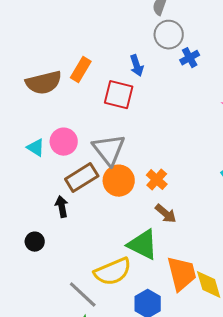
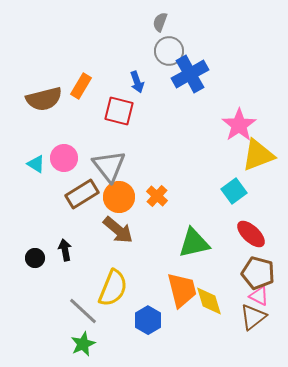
blue cross: (190, 58) -> (190, 74), size x1.8
black arrow: (62, 207) -> (65, 250), moved
brown arrow: (166, 214) -> (118, 230), moved, size x1.4
green triangle: (143, 245) -> (194, 243), moved, turned -40
yellow semicircle: (113, 272) -> (113, 288), turned -45

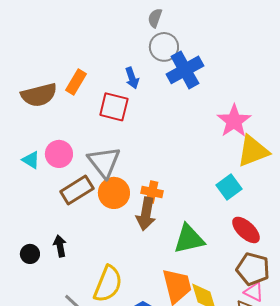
orange cross: (157, 196) -> (152, 192), turned -30
brown arrow: (118, 230) -> (146, 214), moved, turned 60

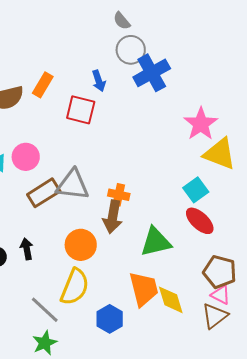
gray semicircle: (155, 18) -> (122, 21), turned -60
yellow triangle: (253, 151) -> (220, 154), turned 42
gray triangle: (104, 162) -> (73, 185), moved, turned -45
orange circle: (114, 193) -> (81, 245), moved
red ellipse: (246, 230) -> (200, 221), moved

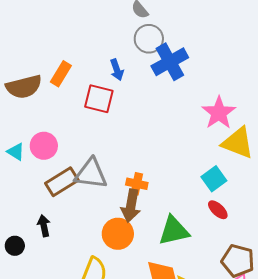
red ellipse: (200, 221) -> (218, 210), size x0.7
orange circle: (81, 245) -> (118, 234), moved
black arrow: (27, 249) -> (44, 226), moved

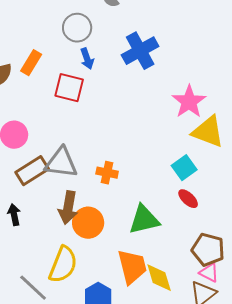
gray circle: (149, 39) -> (77, 28), moved
brown arrow: (131, 206) -> (68, 208), moved

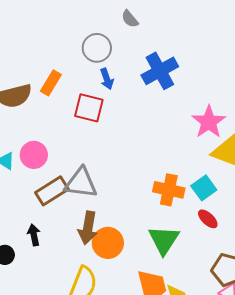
orange cross: (107, 173) -> (169, 190), moved, size x1.4
green triangle: (144, 220) -> (164, 240), turned -44

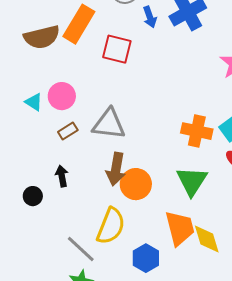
blue arrow: (107, 79) -> (150, 17), moved
orange rectangle: (51, 83) -> (79, 24), size x1.5
brown rectangle: (52, 191) -> (68, 131), moved, size x0.6

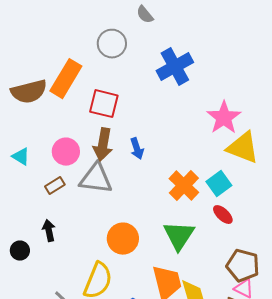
blue arrow: (150, 17) -> (137, 149), moved
pink circle: (62, 96) -> (66, 152), moved
orange cross: (197, 131) -> (184, 186), turned 32
brown arrow: (116, 169) -> (103, 145), moved

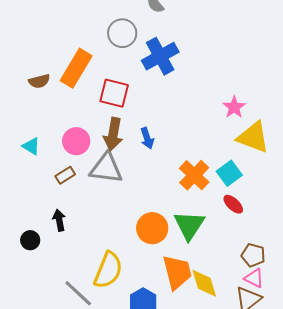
blue cross: (175, 67) -> (160, 56), moved
brown semicircle: (29, 92) -> (39, 81), size x0.6
pink star: (224, 118) -> (234, 107), size x0.7
orange circle: (123, 239) -> (152, 228), moved
brown pentagon: (243, 266) -> (253, 255), size x0.7

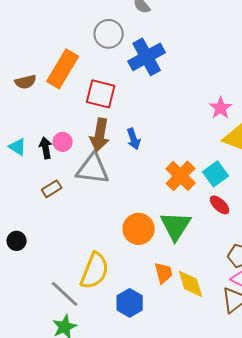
pink circle: (76, 141) -> (63, 142), size x0.7
brown rectangle: (65, 175) -> (52, 189), moved
black arrow: (59, 220) -> (46, 148), moved
orange trapezoid: (177, 272) -> (164, 273), size x0.6

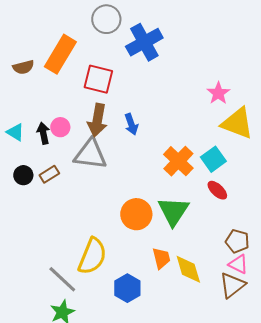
black circle: (17, 241) -> (23, 175), moved

